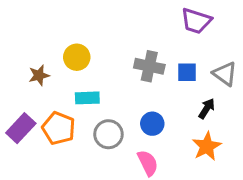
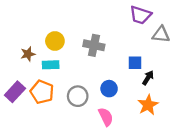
gray cross: (149, 66) -> (94, 45), moved
blue square: (187, 72) -> (135, 63), moved
gray triangle: (225, 74) -> (161, 35), moved, turned -30
cyan rectangle: (87, 98) -> (51, 65), moved

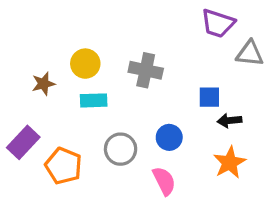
cyan rectangle: (51, 65) -> (94, 100), moved
black arrow: (148, 78) -> (230, 121), turned -128
orange pentagon: (42, 92) -> (64, 166), moved

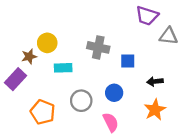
yellow circle: (85, 64) -> (47, 43), moved
blue square: (209, 97) -> (128, 61), moved
purple rectangle: (23, 142) -> (15, 79), moved

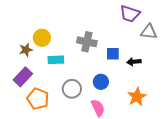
purple rectangle: (15, 79) -> (23, 77), moved
black arrow: (155, 81) -> (134, 62), moved

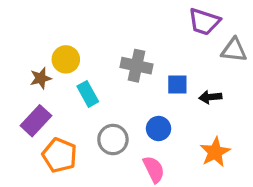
cyan rectangle: (56, 60) -> (88, 94), turned 63

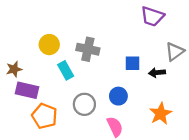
gray triangle: (234, 50) -> (175, 52), moved, turned -42
gray cross: (137, 66) -> (88, 49), moved
brown star: (41, 78) -> (14, 69), moved
purple rectangle: (36, 121) -> (27, 90), turned 60

